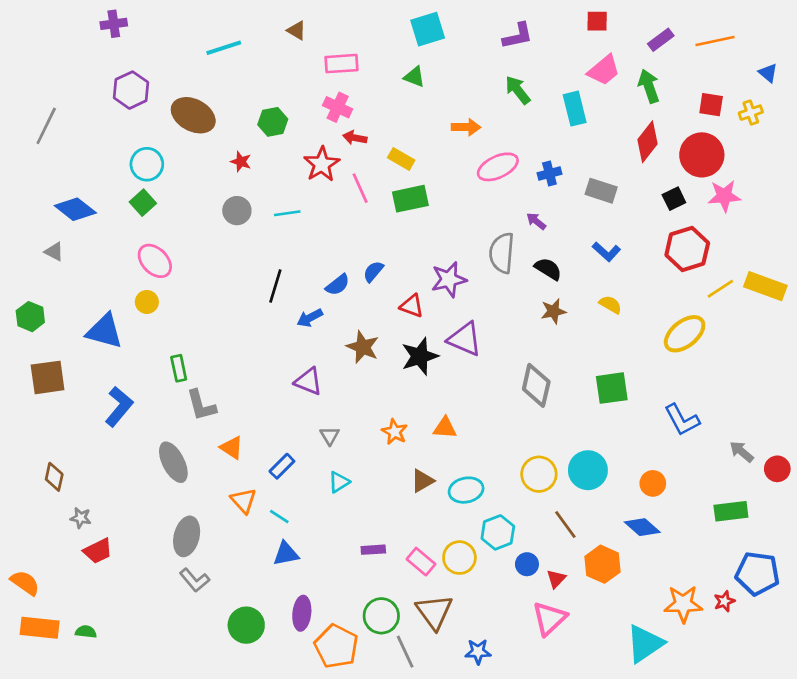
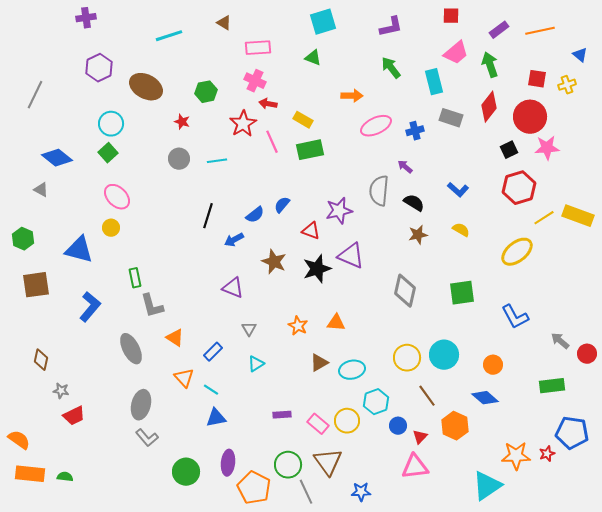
gray rectangle: (601, 191) -> (451, 118), moved
pink triangle: (549, 618) -> (415, 467), turned 36

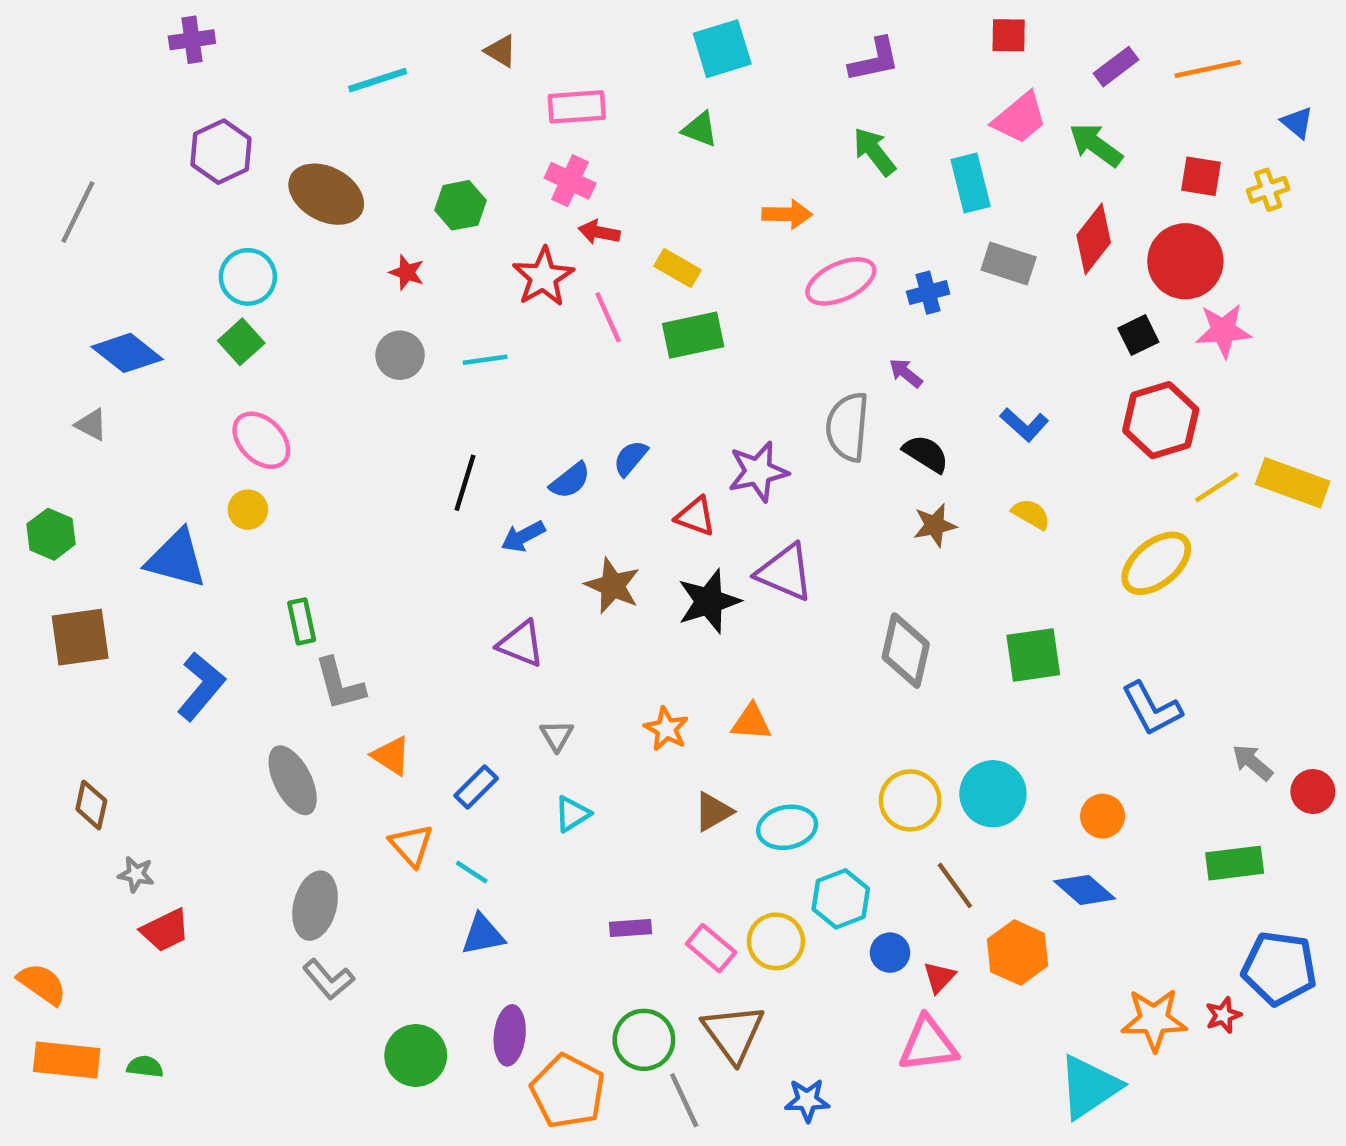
green arrow: (490, 65) -> (1096, 145), turned -35

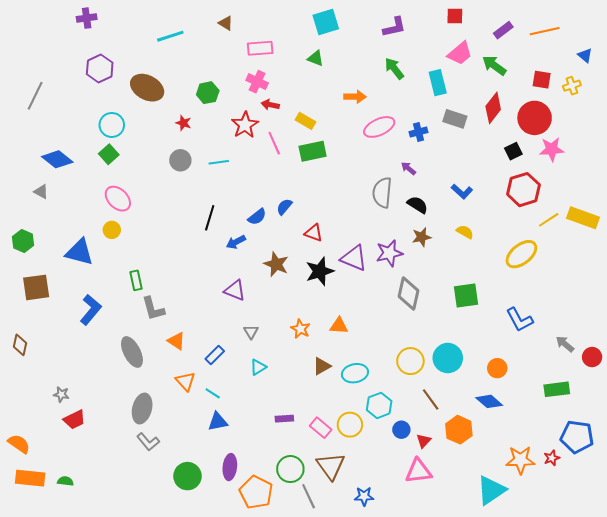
purple star: (758, 472) -> (389, 253), moved
brown diamond: (91, 805) -> (20, 345), moved

